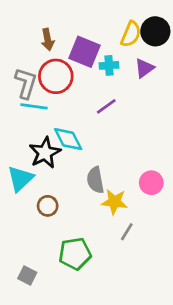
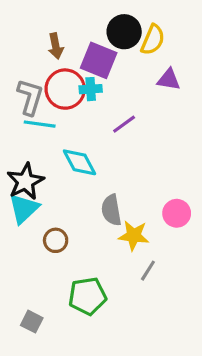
black circle: (155, 31) -> (124, 32), moved
cyan cross: (109, 65) -> (91, 89), moved
purple triangle: (144, 68) -> (169, 80), turned 45
black star: (45, 153) -> (25, 181), moved

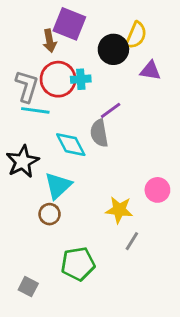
black circle: (124, 32) -> (113, 49), moved
purple square: (99, 60) -> (69, 24), moved
cyan triangle: (24, 208) -> (58, 186), moved
gray semicircle: (111, 210) -> (99, 133), moved

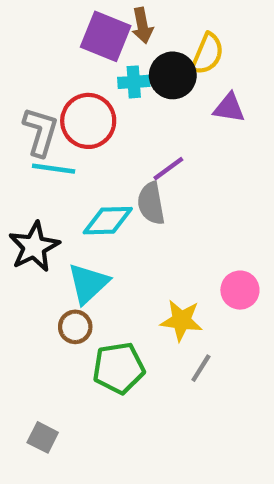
brown arrow: (50, 41) -> (142, 26), moved
cyan cross: (81, 79) -> (134, 82), moved
cyan diamond: (71, 145) -> (108, 221), turned -64
green pentagon: (78, 264) -> (119, 368), moved

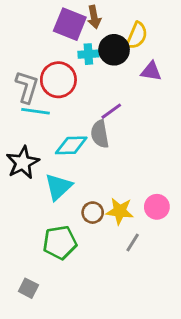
pink circle: (240, 290) -> (157, 207), moved
brown circle: (75, 327) -> (93, 213), moved
green pentagon: (119, 368) -> (60, 243), moved

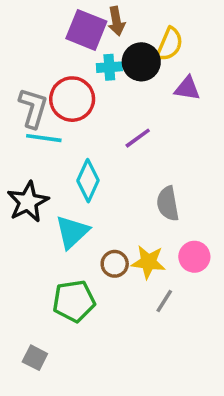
gray semicircle: (100, 134) -> (168, 204), moved
cyan diamond: (71, 145) -> (88, 181), turned -64

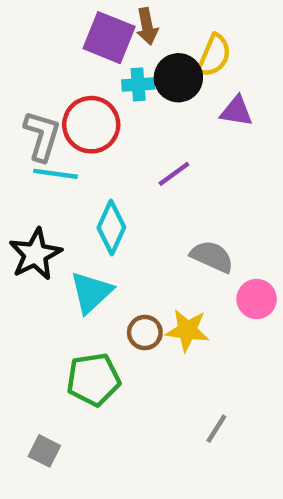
gray semicircle: (168, 204) -> (212, 257), turned 124
pink circle: (194, 257) -> (257, 299), moved
gray line: (164, 301) -> (216, 429), moved

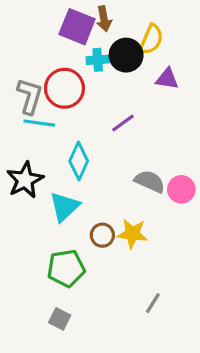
pink circle: (257, 299) -> (181, 189), moved
gray square: (44, 451) -> (60, 319), moved

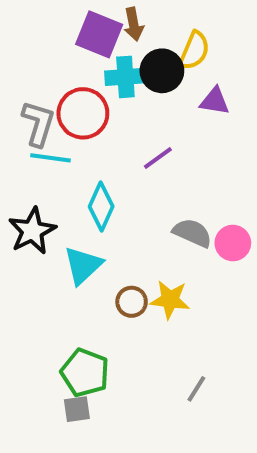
cyan cross: (98, 60) -> (125, 77), size x1.4
green pentagon: (66, 268) -> (85, 373), moved, turned 30
gray square: (60, 319) -> (77, 409), turned -35

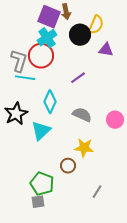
cyan cross: (125, 77) -> (47, 38), moved, turned -30
gray semicircle: (192, 233) -> (82, 115), moved
brown circle: (132, 302) -> (68, 166), moved

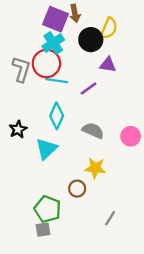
purple triangle: (106, 50) -> (108, 65), moved
cyan line: (25, 78) -> (57, 81), moved
black star: (16, 114) -> (18, 129), size x0.7

